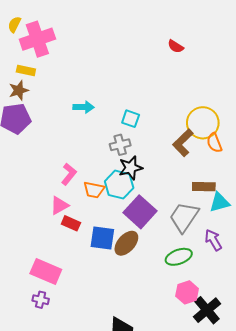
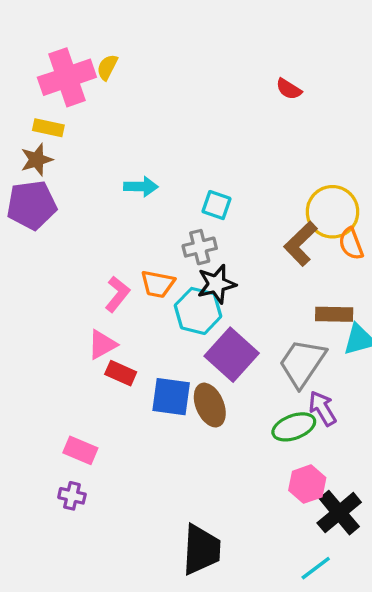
yellow semicircle: (14, 24) -> (107, 67), moved
orange trapezoid: (94, 190) -> (158, 284), moved
purple arrow: (213, 240) -> (322, 408), moved
brown ellipse: (126, 243) -> (210, 405), turned -65
pink rectangle: (46, 271) -> (80, 450), size x0.7

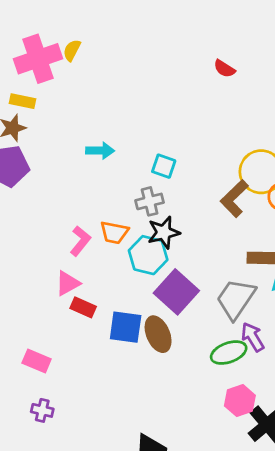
pink rectangle: (80, 450) -> (37, 361), moved

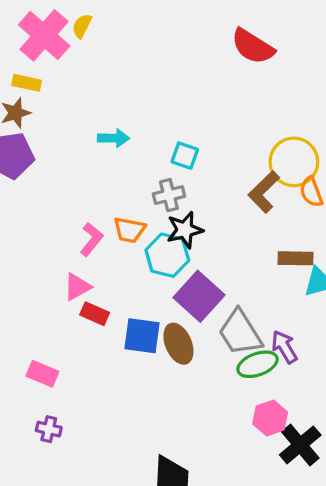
pink cross: (38, 59) -> (44, 35), turned -30
red semicircle: (224, 69) -> (253, 46), size x1.8
gray trapezoid: (236, 299) -> (240, 333), moved, turned -66

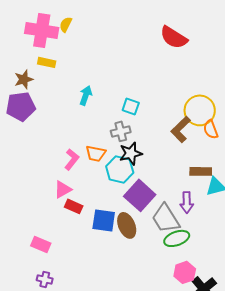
pink cross: (44, 35) -> (42, 30), turned -32
yellow rectangle: (27, 83) -> (47, 62), moved
cyan arrow: (114, 138) -> (86, 95), turned -72
purple arrow: (284, 347) -> (187, 202), moved, turned -150

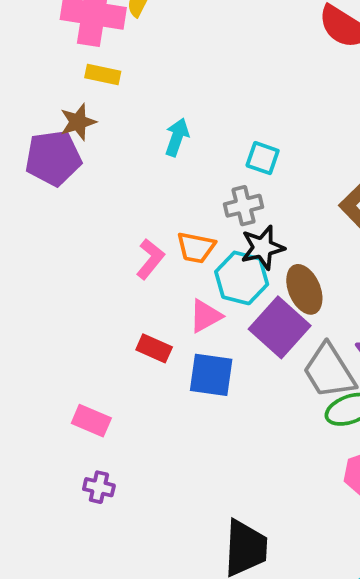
brown star: (24, 79) -> (78, 122), moved
pink triangle: (63, 189) -> (205, 316), moved
brown ellipse: (127, 225) -> (304, 289), moved

